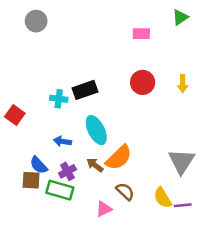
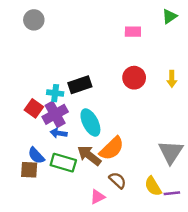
red square: (15, 115) -> (34, 108), moved
brown arrow: (95, 165) -> (89, 156), size x1.5
purple cross: (67, 171) -> (55, 114), moved, size x1.5
green rectangle: (60, 190) -> (63, 163), moved

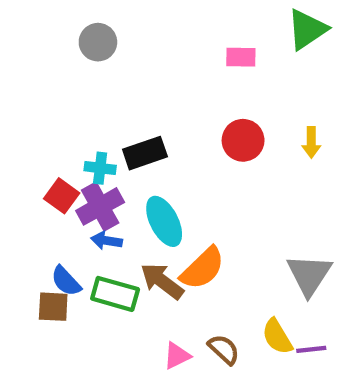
green triangle: (169, 16) -> (307, 29), size x1.5
gray circle: (34, 20) -> (98, 42), moved
brown semicircle: (118, 180) -> (224, 349), moved

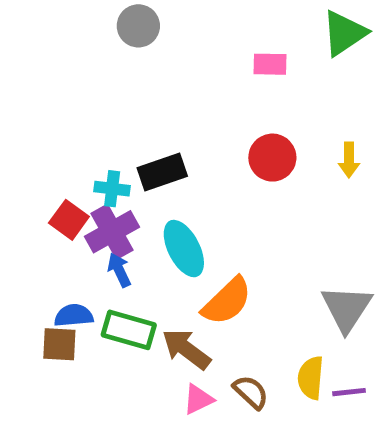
gray circle: (98, 42) -> (138, 26), moved
blue arrow: (106, 241) -> (119, 270), turned 56
blue semicircle: (66, 281) -> (74, 316), turned 128
brown arrow: (162, 281) -> (186, 349), moved
yellow semicircle: (277, 337) -> (311, 378), turned 36

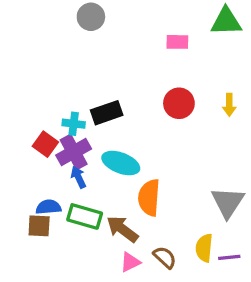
green triangle: (344, 33) -> (226, 21), turned 32
cyan ellipse: (184, 249) -> (121, 163), turned -42
orange semicircle: (227, 301) -> (149, 198), turned 138

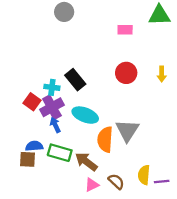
black rectangle: (107, 113) -> (75, 80), turned 70
gray triangle: (228, 202) -> (127, 131), moved

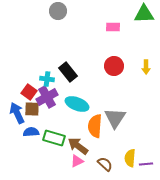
blue arrow: (55, 125) -> (17, 113), moved, size x1.5
brown square: (28, 159) -> (32, 109), moved
pink triangle: (92, 185) -> (77, 161), moved

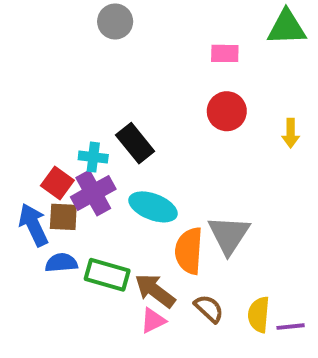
red circle: (114, 66) -> (227, 111), moved
brown semicircle: (105, 164) -> (209, 309), moved

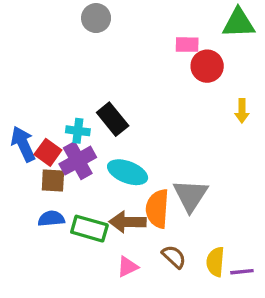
red circle: (227, 111) -> (207, 66), moved
blue arrow: (33, 225) -> (23, 144), moved
brown arrow: (155, 291) -> (128, 222), moved, turned -36

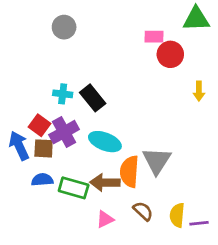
gray circle: (96, 18) -> (64, 27), moved
cyan cross: (78, 131) -> (63, 94), moved
blue arrow: (23, 144) -> (19, 146), moved

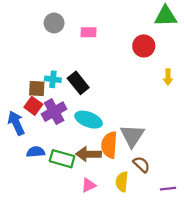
pink rectangle: (154, 37) -> (89, 32), moved
brown square: (44, 148) -> (37, 89), moved
brown semicircle: (143, 211) -> (141, 164), moved
yellow semicircle: (177, 215) -> (122, 182), moved

